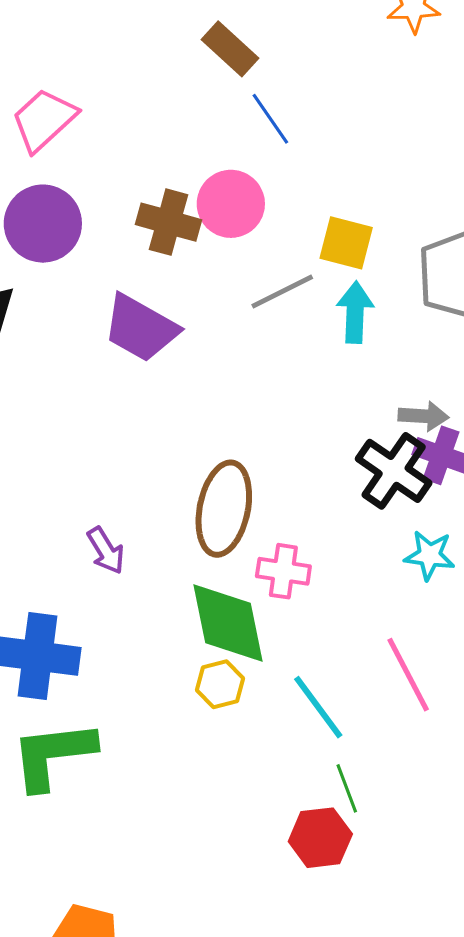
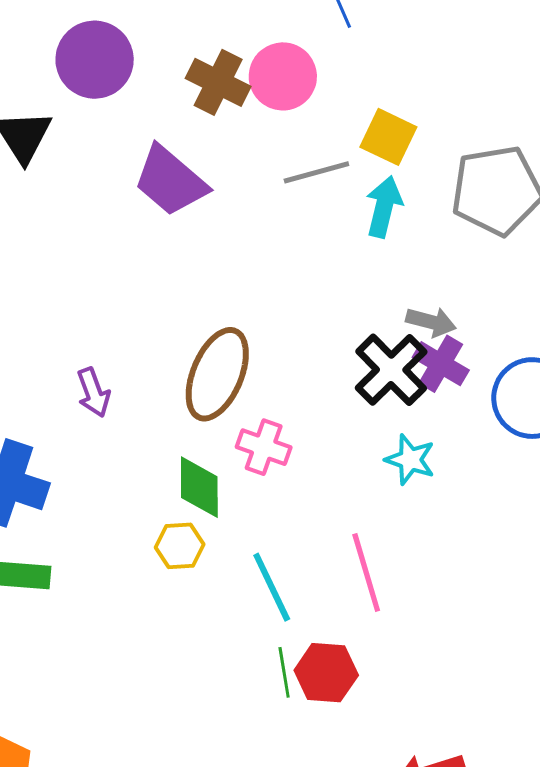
green diamond: (228, 623) -> (199, 487), size x0.7
red hexagon: (320, 838) -> (326, 673), moved

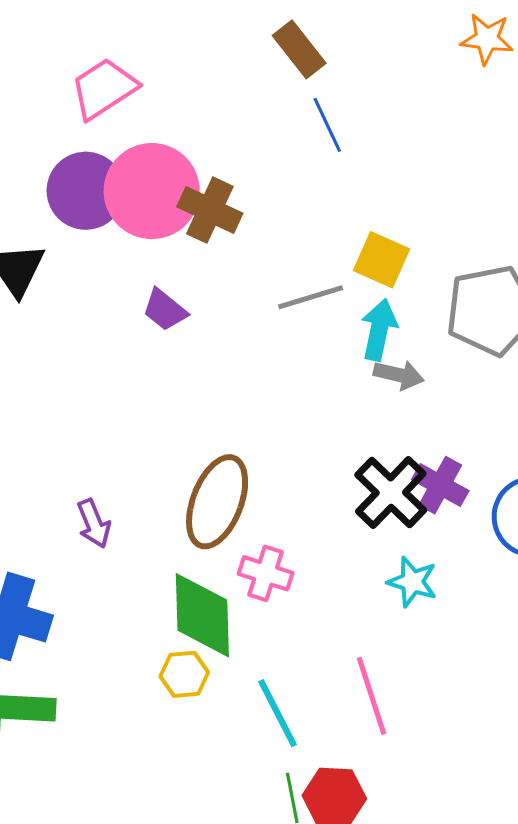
pink circle: (283, 76) -> (152, 191), moved, size x1.4
purple trapezoid: (170, 181) -> (165, 310), size x0.6
gray arrow: (431, 322) -> (399, 375), moved
green diamond: (199, 487) -> (202, 615), size x1.4

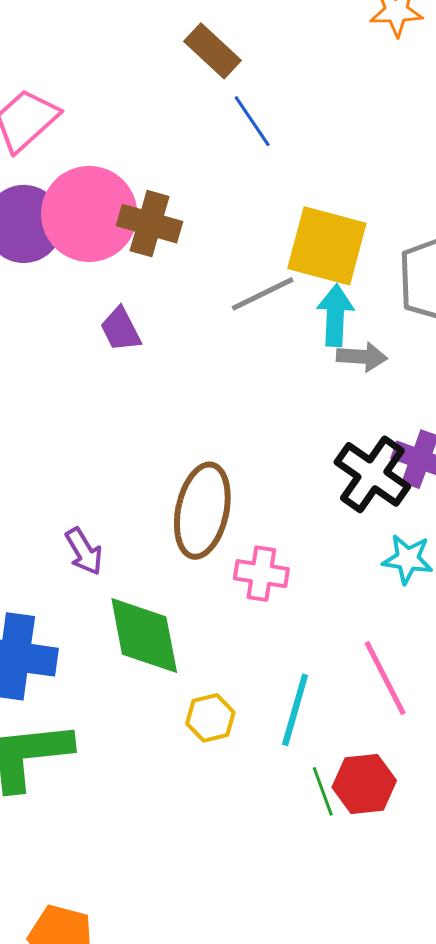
yellow square: (382, 260) -> (327, 246), size x1.5
purple trapezoid: (165, 310) -> (121, 329), turned 33
green diamond: (202, 615) -> (144, 635), moved
yellow hexagon: (184, 674) -> (210, 718), moved
cyan line: (277, 713) -> (295, 710), turned 52

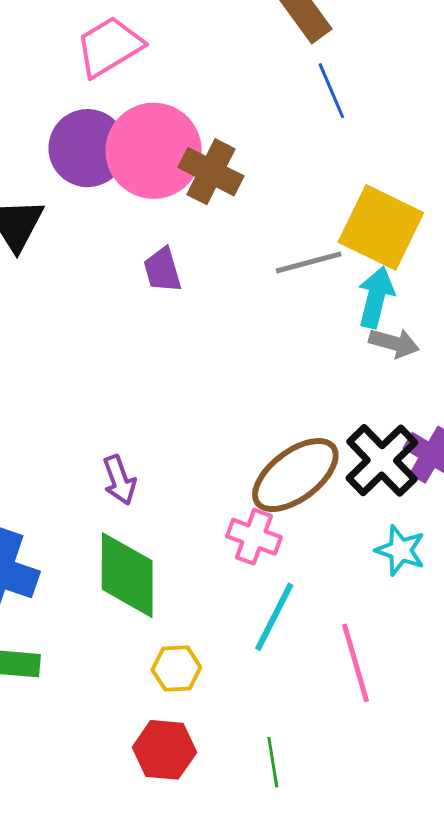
brown ellipse: (202, 511) -> (295, 475), moved, turned 30
purple arrow: (84, 551) -> (119, 480), moved
cyan line: (295, 710) -> (274, 617), moved
red hexagon: (364, 784) -> (164, 750), moved

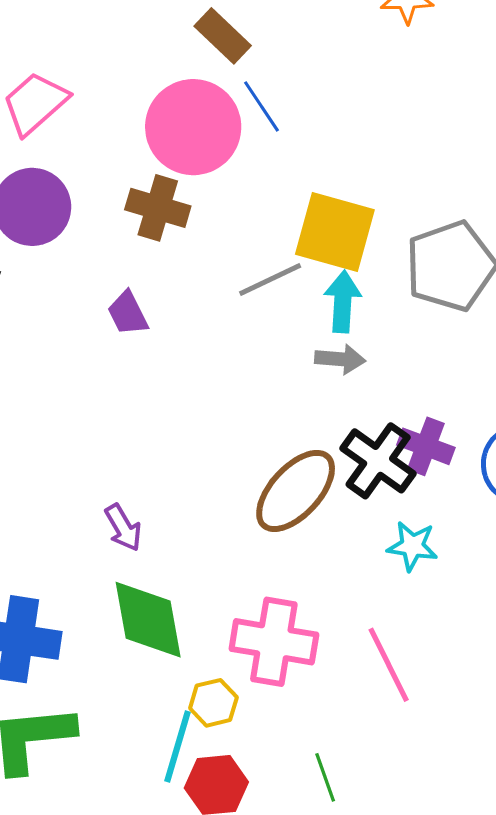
pink circle: (154, 151) -> (193, 127), moved
gray arrow: (394, 343) -> (340, 359), moved
pink cross: (254, 537) -> (274, 642), moved, size x1.6
cyan line: (274, 617) -> (177, 746), moved

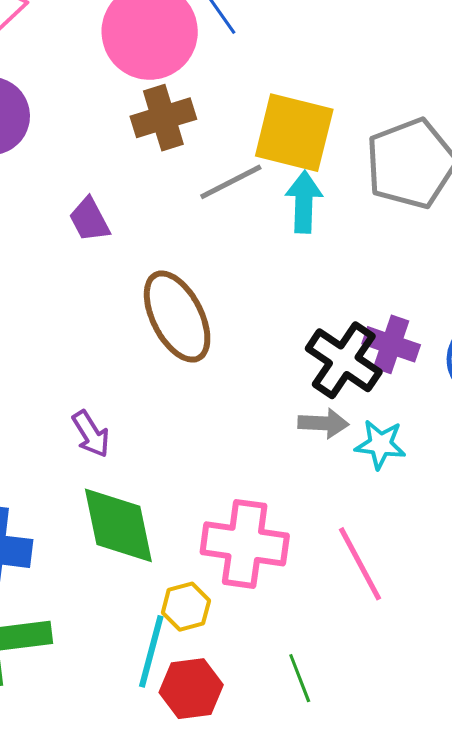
brown cross: (158, 208) -> (163, 118), moved, turned -32
gray arrow: (340, 359) -> (323, 423), moved
brown ellipse: (296, 491) -> (177, 317), moved, turned -68

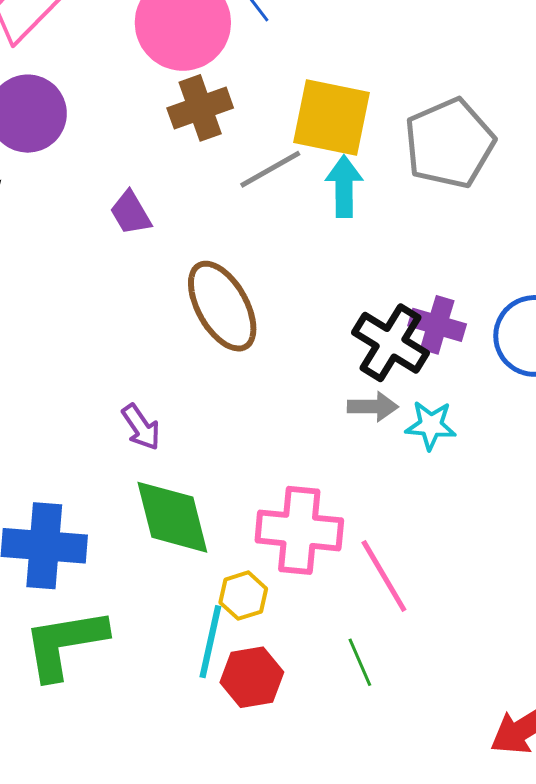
pink line: (360, 564) -> (384, 576), moved

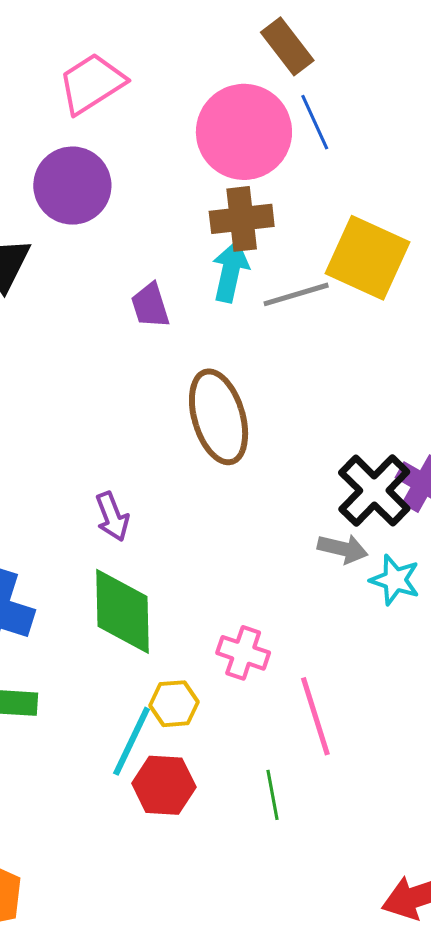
cyan arrow: (344, 186) -> (230, 271), moved
pink cross: (299, 530) -> (243, 653), size x0.6

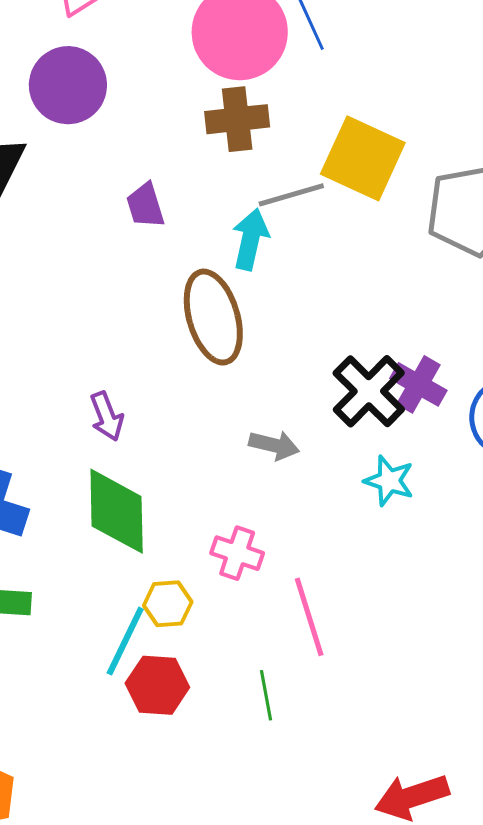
cyan arrow: (230, 271) -> (250, 239), moved
gray arrow: (343, 549) -> (274, 445), moved

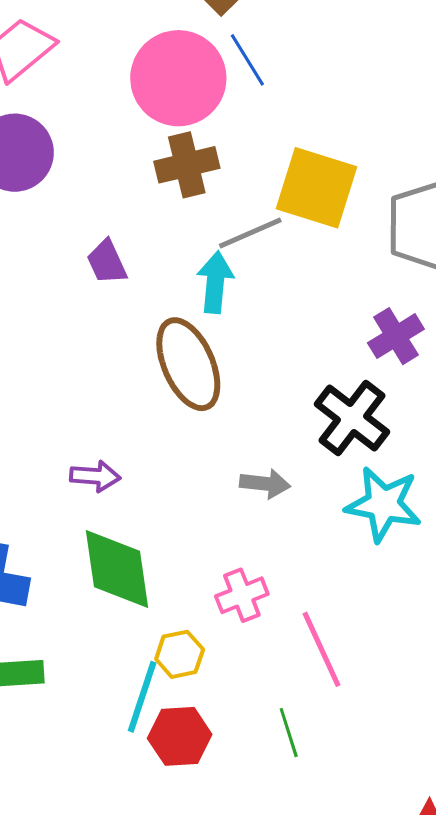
purple cross: (418, 384) -> (396, 336), moved, turned 36
purple arrow: (107, 416) -> (95, 476), turned -57
cyan star: (389, 481) -> (383, 504), size x1.5
pink cross: (237, 553) -> (242, 595), turned -33

